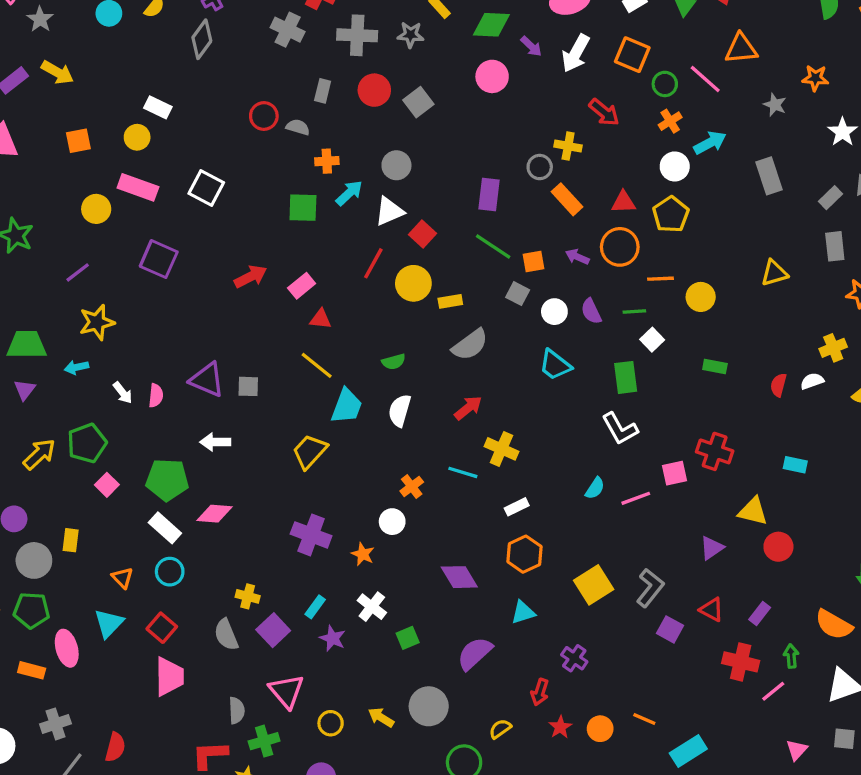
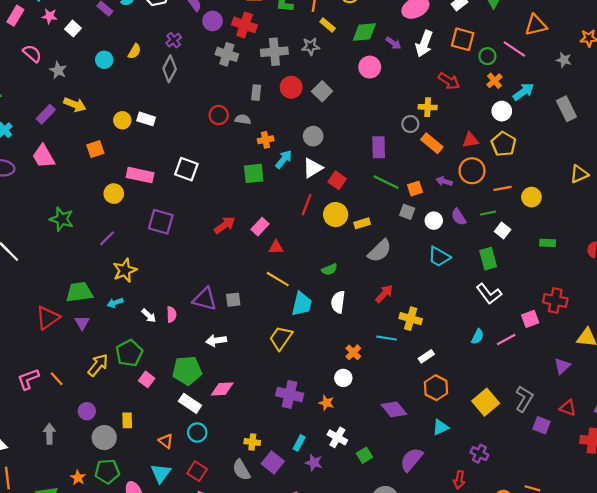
yellow circle: (137, 137) -> (122, 120), moved

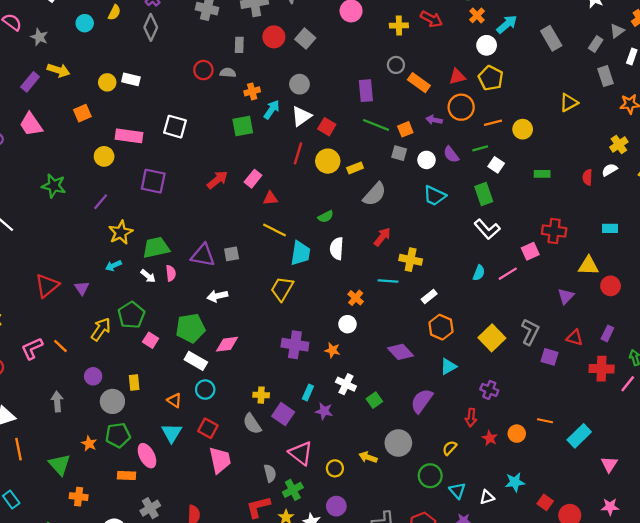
yellow cross: (428, 107) -> (399, 25), moved
green trapezoid: (79, 292) -> (156, 247), moved

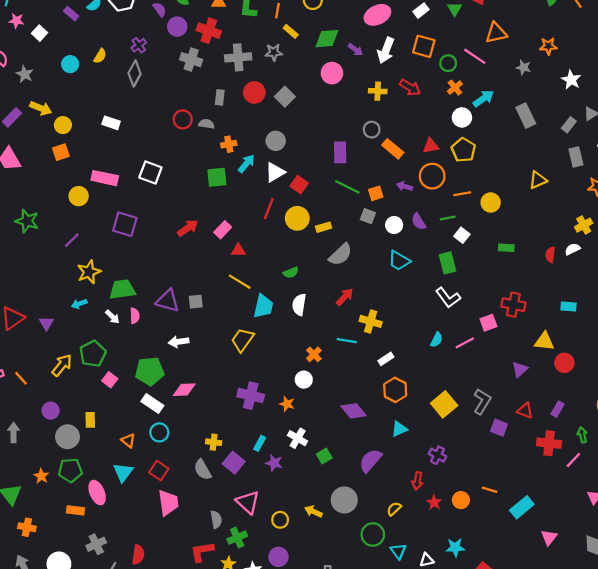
yellow circle: (107, 82) -> (63, 125), moved

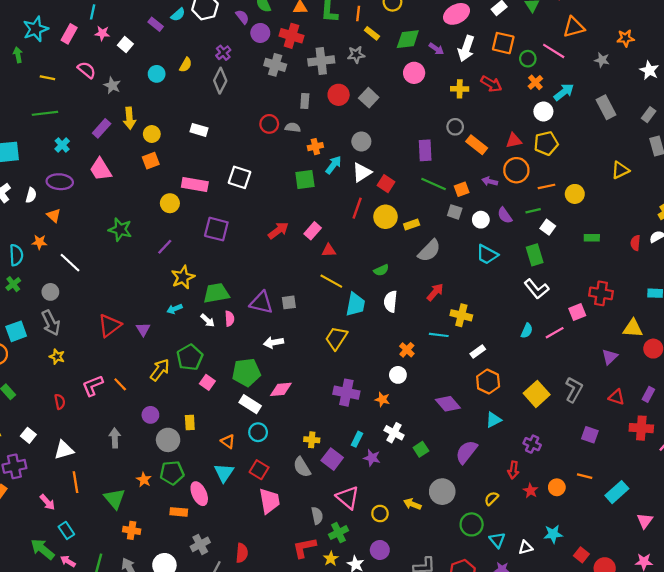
yellow arrow: (41, 108) -> (129, 118), turned 65
yellow pentagon: (463, 150) -> (546, 143), turned 30
purple square: (499, 428) -> (590, 435), moved

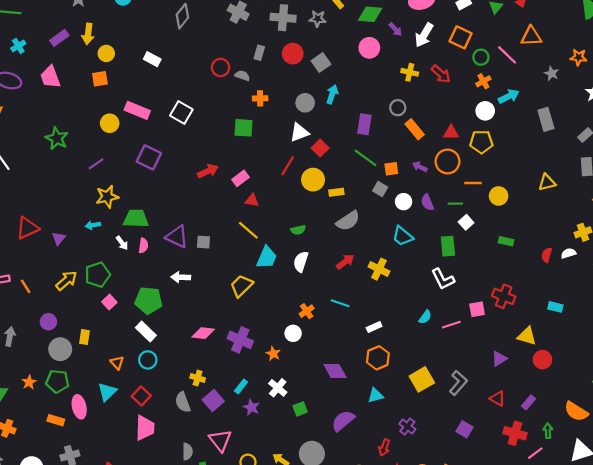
cyan arrow: (334, 165) -> (332, 94), moved, turned -30
yellow cross: (461, 315) -> (379, 269), moved
pink diamond: (281, 389) -> (203, 333), moved

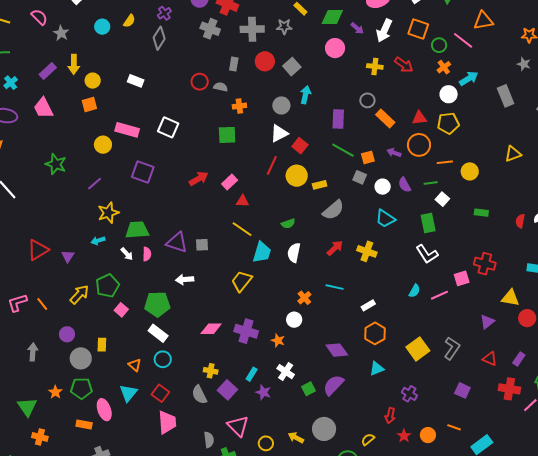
gray star: (552, 73) -> (524, 64), moved
purple semicircle: (343, 421) -> (333, 385), moved

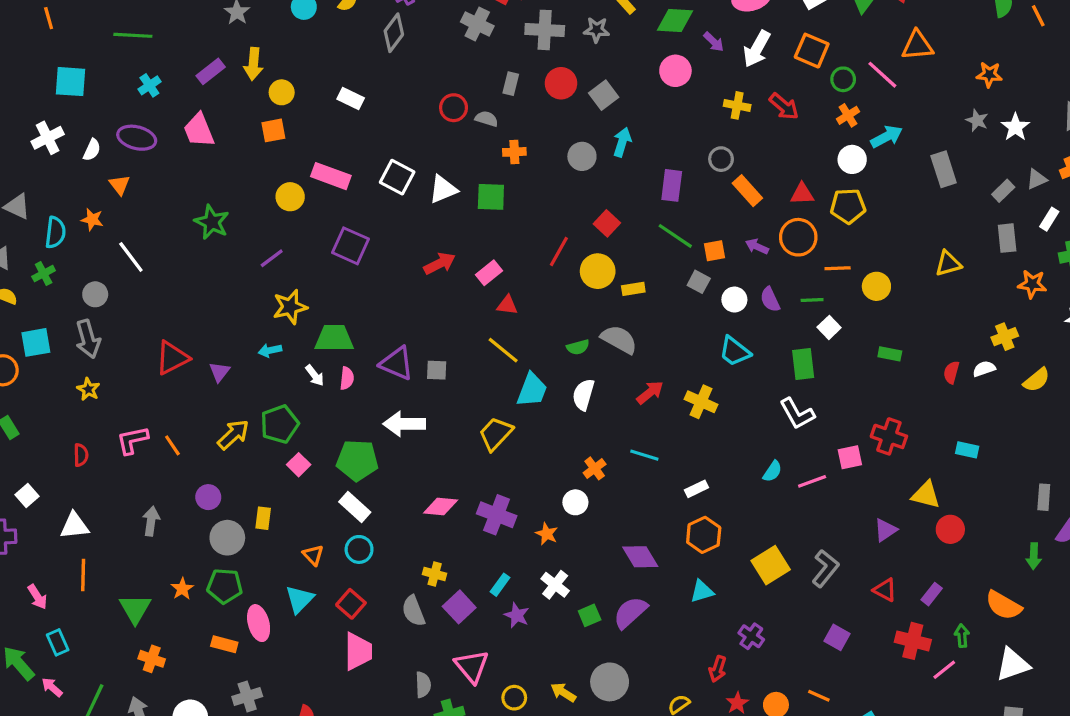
white triangle: (279, 133) -> (443, 189), moved
gray semicircle: (333, 210) -> (619, 339), moved, turned -115
white arrow: (185, 279) -> (404, 424), size x1.4

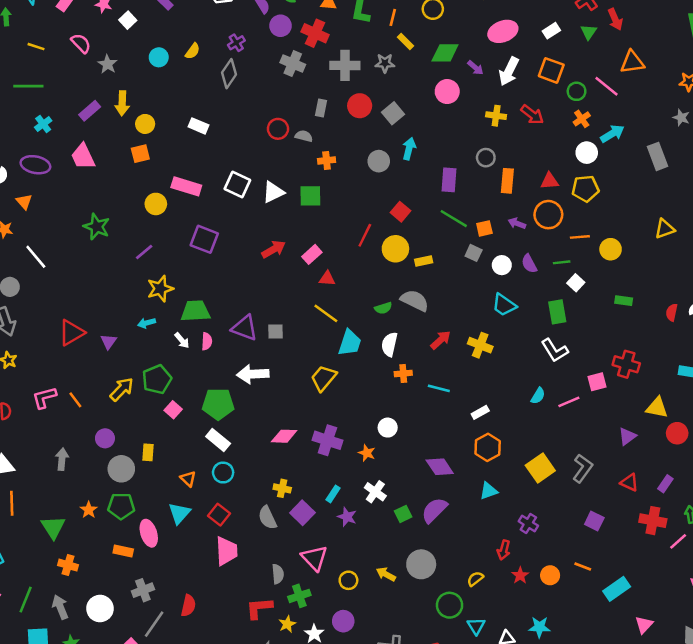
orange rectangle: (747, 191) -> (507, 181), turned 50
orange cross: (595, 468) -> (403, 373), moved, turned 35

